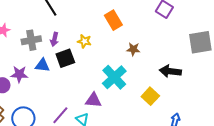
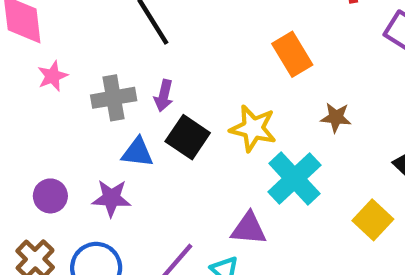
yellow star: (84, 41) -> (253, 128), moved, size x1.5
black square: (65, 58) -> (188, 137), turned -36
purple star: (19, 74) -> (111, 198), moved

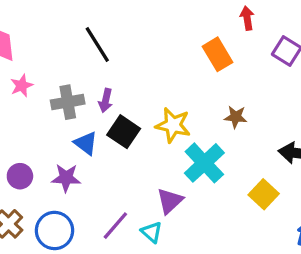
orange rectangle: (292, 54) -> (218, 54), moved
blue triangle: (138, 152) -> (86, 143), turned 30
purple triangle: (249, 229) -> (170, 201), turned -48

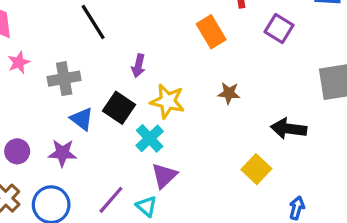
purple arrow: (106, 100) -> (138, 66), moved
cyan cross: (204, 163) -> (150, 138), moved, size x0.7

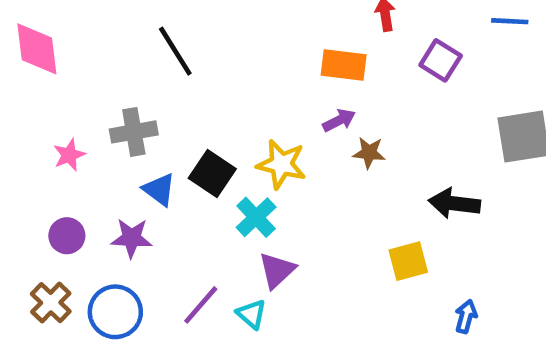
orange rectangle: (211, 32) -> (344, 65), turned -52
pink star: (19, 62) -> (69, 155), moved
purple arrow: (138, 66) -> (339, 120), moved, turned -130
yellow square: (256, 169) -> (408, 261), turned 32

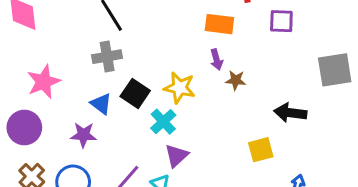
purple square: (441, 60) -> (281, 21), turned -30
purple arrow: (339, 120) -> (216, 60), turned 102
gray cross: (134, 132) -> (107, 57), moved
pink star: (69, 155) -> (44, 82), size x1.6
purple circle: (67, 236) -> (24, 128), moved, size x1.5

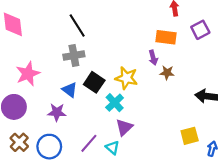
purple square: (281, 21) -> (200, 30), turned -30
orange rectangle: (219, 24) -> (166, 37), moved
yellow square: (261, 150) -> (190, 136), moved

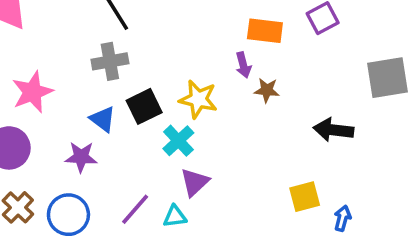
black square: (94, 82) -> (144, 106), turned 30
cyan triangle: (112, 148) -> (175, 216), turned -48

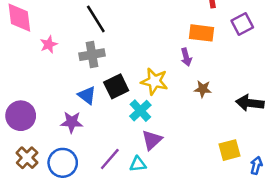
brown star: (267, 90) -> (203, 89), moved
pink star: (32, 92) -> (49, 44), moved, size x0.6

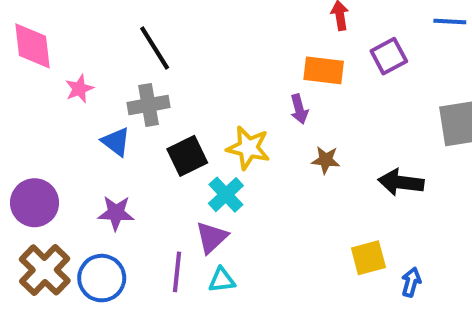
blue triangle: (87, 95) -> (116, 142), moved
purple triangle: (152, 140) -> (212, 237), moved
brown cross: (27, 158) -> (45, 270), size x1.4
purple line: (110, 159) -> (177, 272), turned -35

